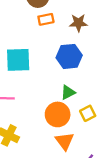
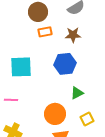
green triangle: (68, 92) -> (77, 93), moved
yellow square: (88, 113) -> (87, 119), moved

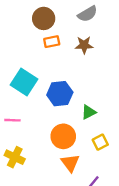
blue hexagon: (65, 64) -> (60, 94), moved
cyan square: (21, 67) -> (24, 82), turned 35

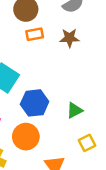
blue hexagon: (60, 94) -> (35, 103), moved
orange circle: (63, 136) -> (26, 137), moved

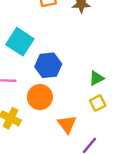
green triangle: (75, 110) -> (96, 78), moved

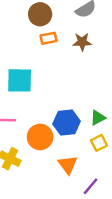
cyan square: (20, 42) -> (20, 80), turned -32
blue hexagon: (48, 65) -> (67, 123), moved

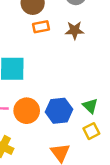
green triangle: (98, 118) -> (90, 106), turned -49
orange circle: (40, 137) -> (27, 111), moved

